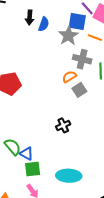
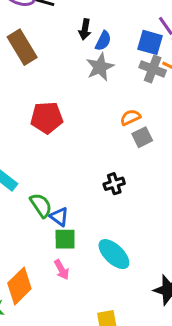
gray star: (68, 36) -> (100, 67), moved
gray cross: (82, 59) -> (153, 69), moved
cyan ellipse: (69, 176) -> (114, 254), turned 35

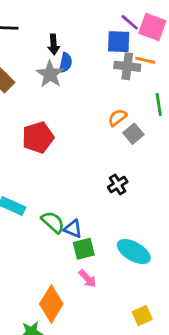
blue semicircle: (103, 41) -> (66, 63), moved
gray star: (100, 67) -> (50, 74), moved

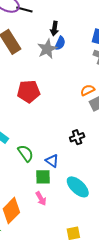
blue triangle: (73, 229) -> (52, 161), moved

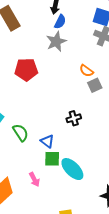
gray star: (47, 49) -> (56, 42), moved
orange semicircle: (88, 90) -> (86, 71), turned -120
green square: (43, 177) -> (52, 159), moved

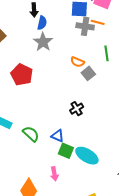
red pentagon: (26, 70) -> (22, 75), turned -30
green square: (52, 159) -> (66, 151), turned 35
pink arrow: (34, 179) -> (54, 174), turned 32

